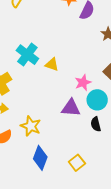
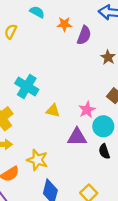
yellow triangle: (52, 64) -> (53, 111), moved

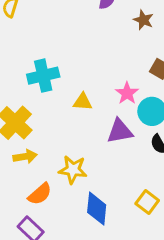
cyan cross: (27, 86) -> (43, 76), turned -35

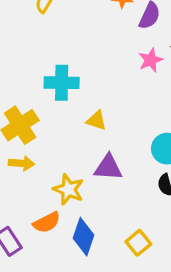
pink star: (127, 93) -> (151, 60), moved
purple triangle: (120, 131) -> (108, 167), moved
orange semicircle: (40, 194) -> (47, 222), moved

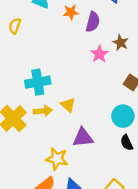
yellow triangle: (96, 120) -> (68, 105), turned 35
yellow arrow: (22, 163) -> (43, 111), moved

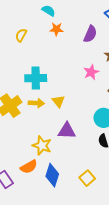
orange star: (71, 12) -> (56, 29), moved
yellow semicircle: (15, 26) -> (21, 35), moved
pink star: (99, 54) -> (91, 72), moved

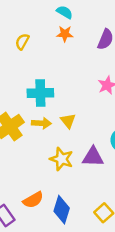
cyan semicircle: (48, 11) -> (65, 12), moved
purple triangle: (67, 131) -> (93, 157), moved
yellow star: (42, 145) -> (61, 159), moved

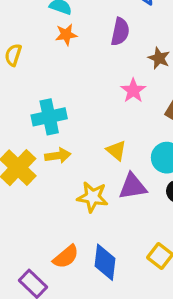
yellow triangle: (68, 121) -> (116, 150), moved

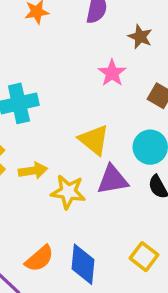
yellow triangle: (116, 150) -> (94, 140), size x1.4
yellow arrow: (58, 156) -> (33, 171), moved

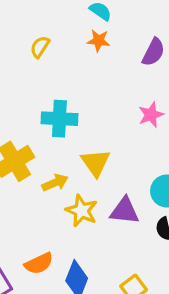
yellow triangle: (94, 140) -> (96, 163), moved
yellow arrow: (33, 171) -> (55, 183), turned -30

